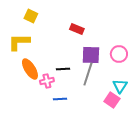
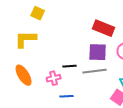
red rectangle: (77, 29) -> (104, 28), moved, size x1.5
orange ellipse: (30, 69) -> (24, 75), moved
gray line: (88, 74) -> (95, 71), turned 65

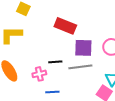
red rectangle: (104, 28) -> (65, 26), moved

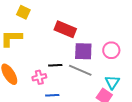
gray line: (80, 67) -> (80, 70), turned 30

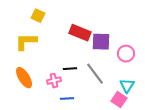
purple square: (83, 51) -> (101, 42), moved
gray line: (80, 70) -> (95, 74), turned 30

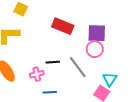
purple square: (101, 42) -> (97, 33), moved
pink circle: (126, 54) -> (95, 49), moved

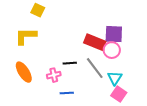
red rectangle: (63, 26) -> (95, 42), moved
cyan triangle: (110, 79) -> (115, 78), moved

